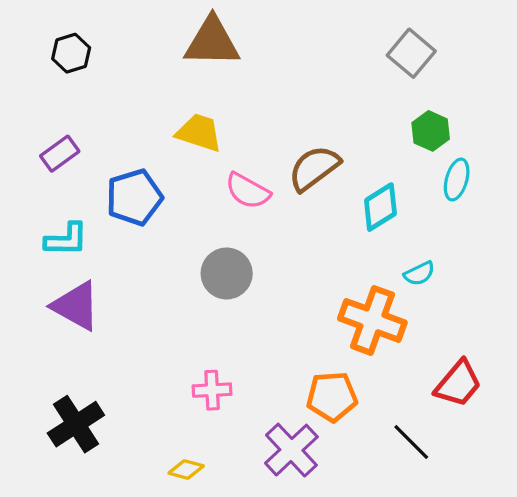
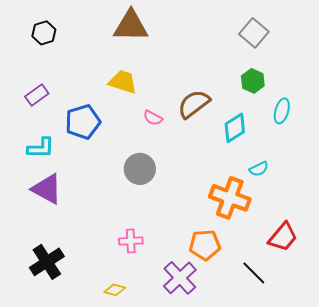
green hexagon: (431, 131) -> (253, 81), moved
pink semicircle: (248, 191) -> (153, 118), size x0.7

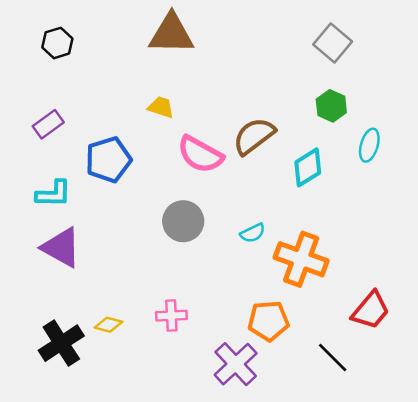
yellow trapezoid: (123, 82) -> (161, 107), size x0.7
pink semicircle: (153, 118) -> (200, 154), size x1.8
cyan semicircle: (259, 169) -> (253, 233), moved
yellow diamond: (115, 290) -> (108, 325), moved

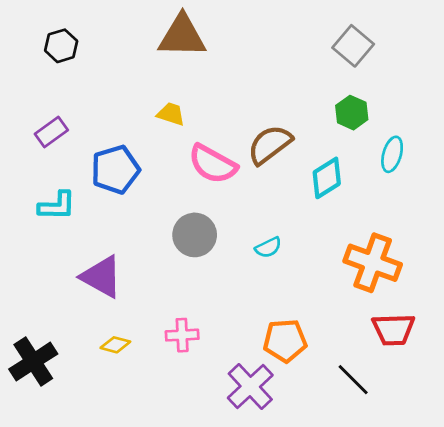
purple triangle: (61, 247) -> (101, 277), moved
orange cross: (301, 259) -> (373, 263), moved
red trapezoid: (371, 310) -> (393, 330), turned 48
black cross: (61, 343) -> (33, 361), moved

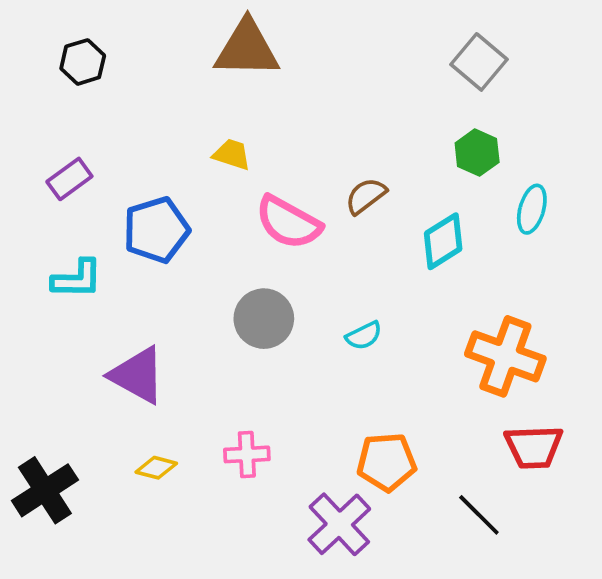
brown semicircle: (270, 145) -> (366, 196), size x0.7

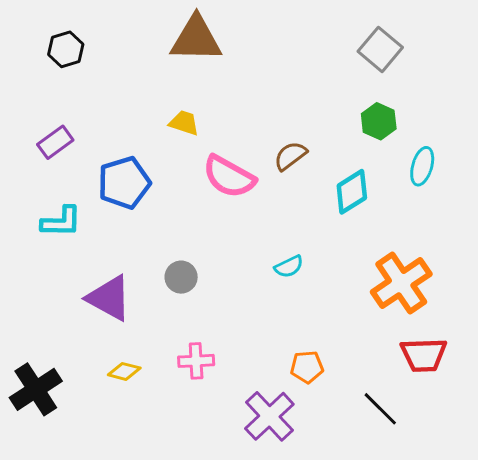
gray circle: (264, 319) -> (181, 277), moved, size x0.7
orange cross: (505, 356) -> (401, 283), turned 36
orange pentagon: (387, 462) -> (307, 367), size x0.7

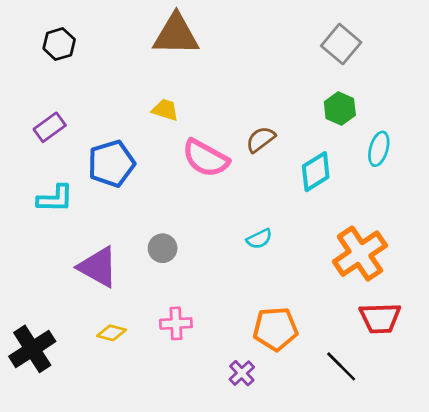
orange pentagon: (307, 367) -> (275, 329), size x1.5
purple cross: (269, 416) -> (242, 373), size x0.6

